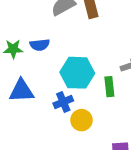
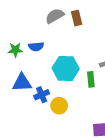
blue cross: (63, 102) -> (42, 95), moved
yellow circle: (81, 120) -> (59, 106), moved

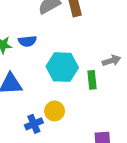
blue cross: (42, 95) -> (34, 124), moved

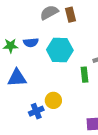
cyan hexagon: (62, 67) -> (60, 50), moved

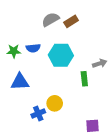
brown rectangle: (71, 15) -> (71, 21), turned 72

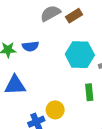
cyan hexagon: (61, 55) -> (80, 55), moved
green rectangle: (84, 79) -> (89, 92), moved

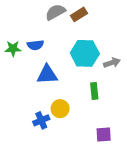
blue triangle: (15, 85) -> (47, 74), moved

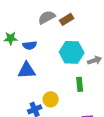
green star: (13, 49) -> (11, 38), moved
blue triangle: (47, 74) -> (27, 70), moved

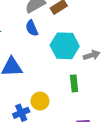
blue semicircle: (30, 45) -> (32, 28), moved, turned 72

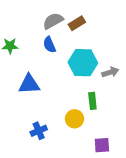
yellow circle: (40, 101) -> (75, 119), moved

